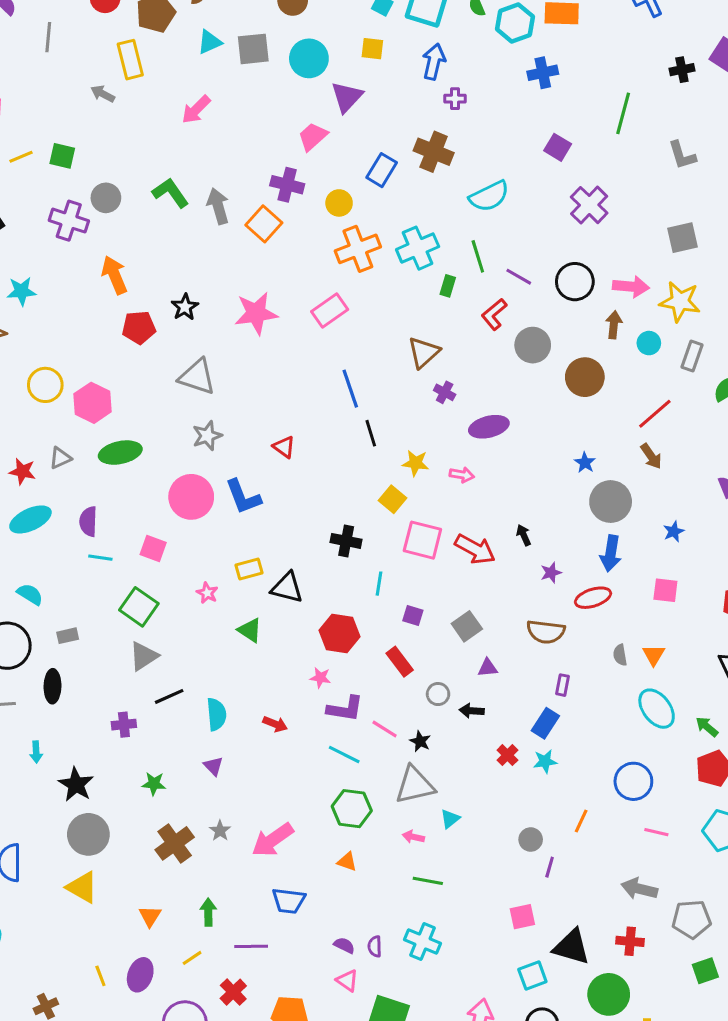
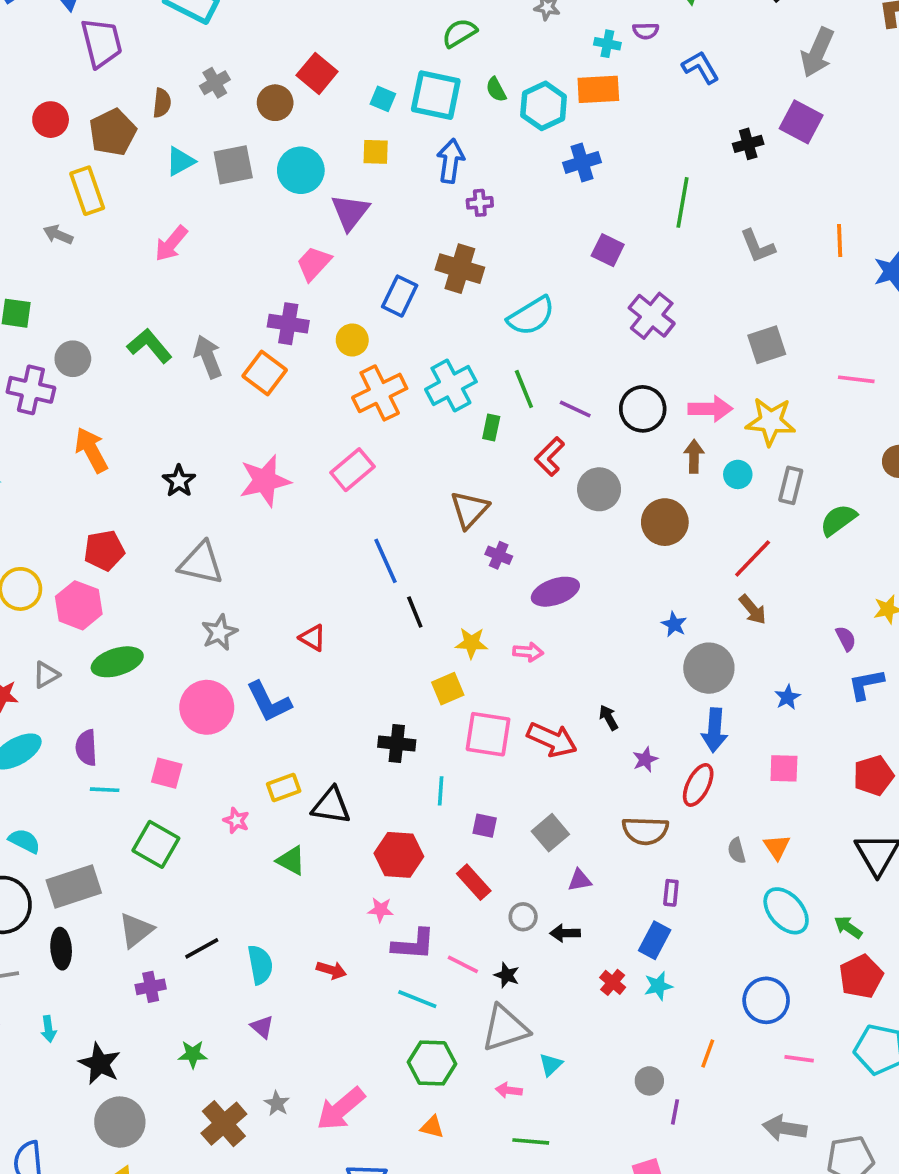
red pentagon: (139, 327) -> (104, 550), moved
yellow square: (392, 499) -> (448, 689), turned 32
red ellipse: (593, 598) -> (698, 785), turned -40
gray rectangle: (68, 636) -> (74, 887), size x2.0
gray triangle: (144, 656) -> (136, 930), moved

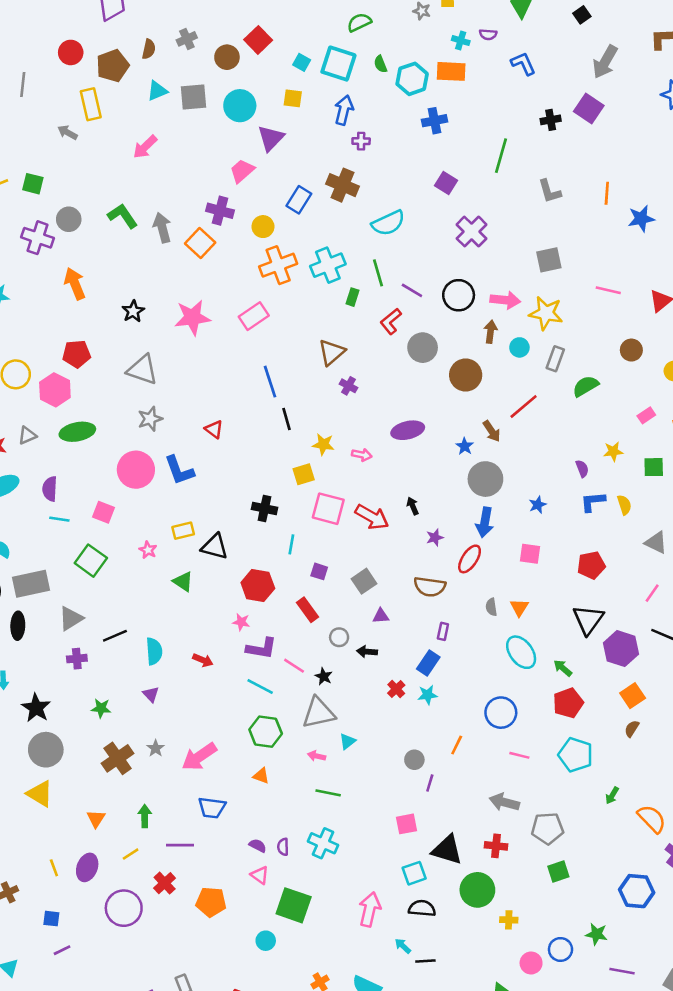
purple ellipse: (555, 592) -> (408, 430), moved
brown arrow: (753, 610) -> (492, 431), moved

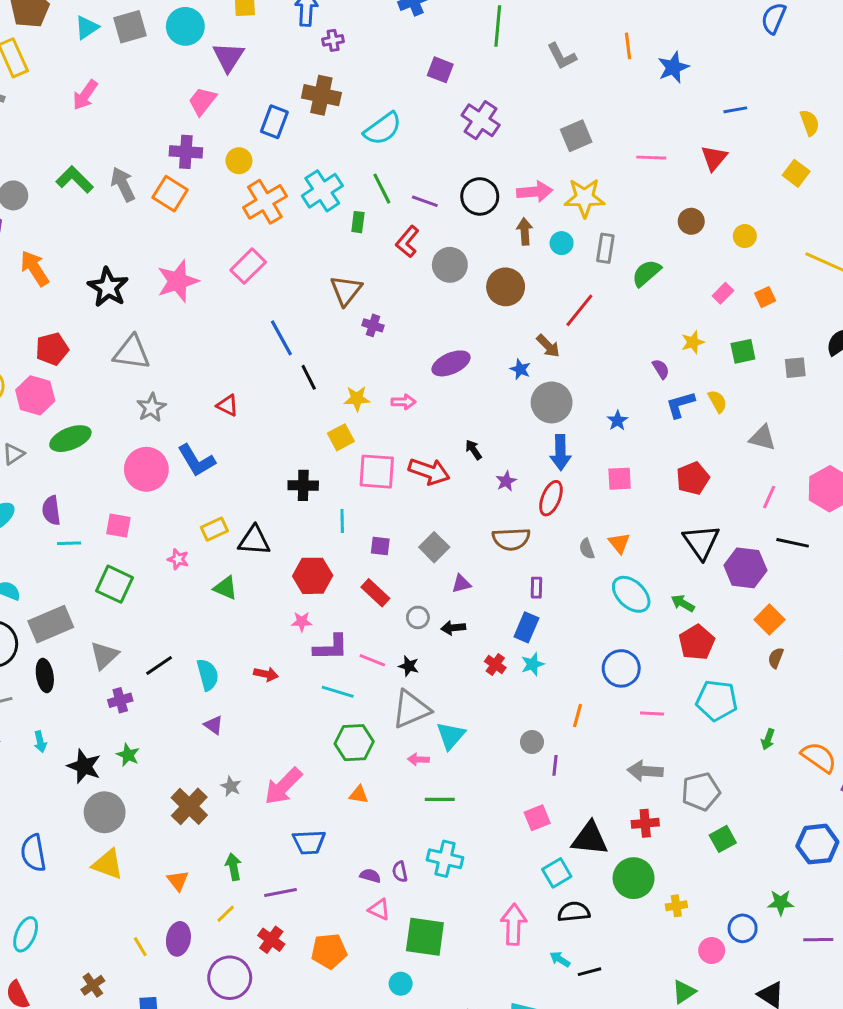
black star: (133, 311) -> (108, 287), size x1.5
green star: (101, 708) -> (128, 755), moved, turned 30
cyan triangle: (347, 741) -> (451, 736), size x1.5

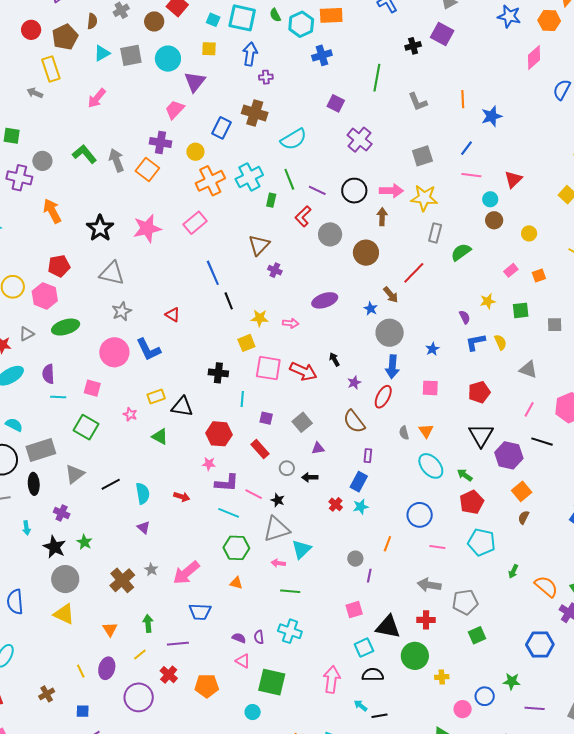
blue line: (735, 110) -> (466, 148), moved, turned -49
cyan circle: (562, 243) -> (490, 199), moved
brown semicircle: (511, 539) -> (354, 422), turned 50
purple cross: (120, 700) -> (62, 513), moved, turned 35

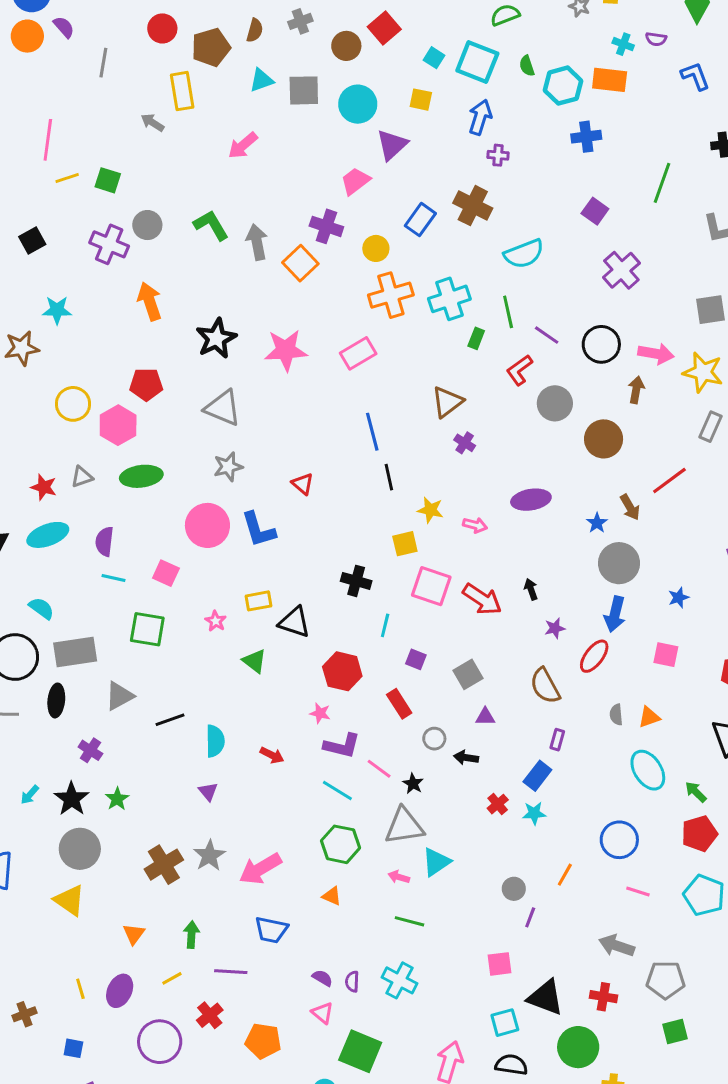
green square: (86, 427) -> (147, 629), turned -30
orange triangle: (426, 431) -> (649, 717), turned 35
cyan arrow: (27, 528) -> (30, 795), moved, turned 40
gray star: (151, 569) -> (209, 856), size x1.5

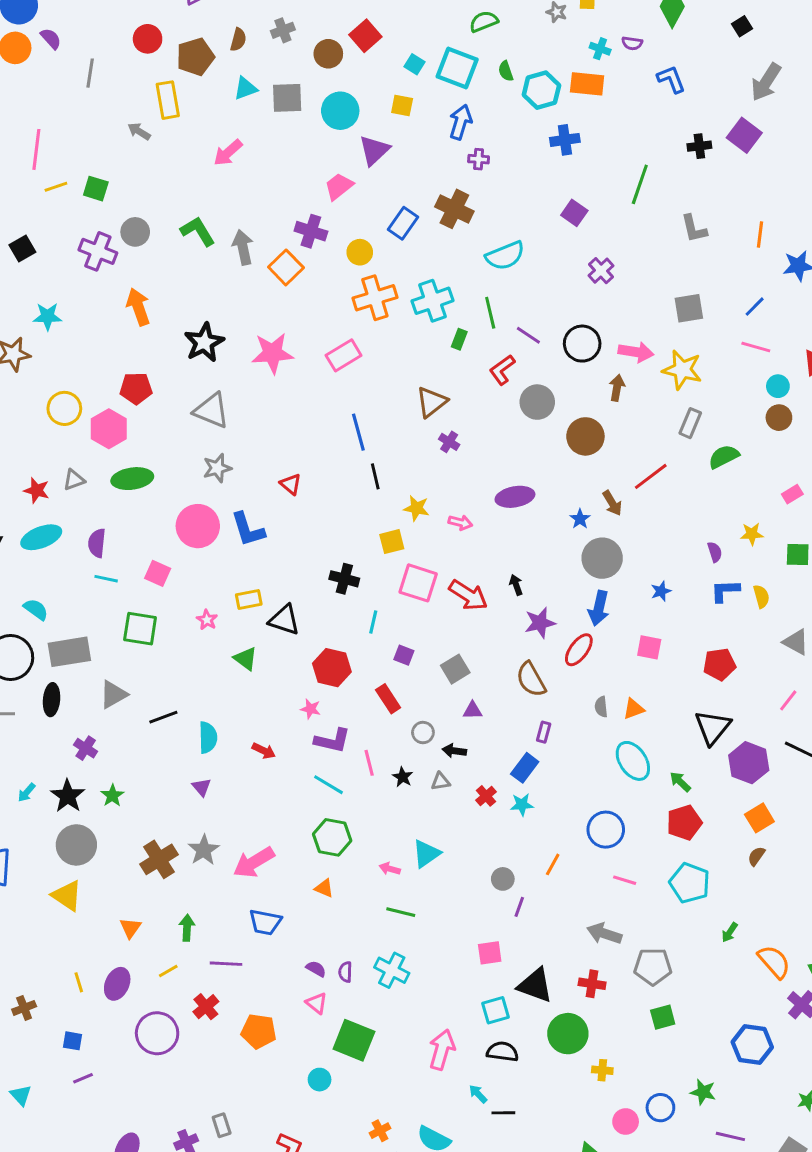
purple cross: (621, 270) -> (601, 271), size x0.7
purple star: (555, 628) -> (540, 623), size x1.5
pink line: (379, 769) -> (369, 763), turned 40
gray triangle: (404, 826) -> (441, 781), moved, size x0.5

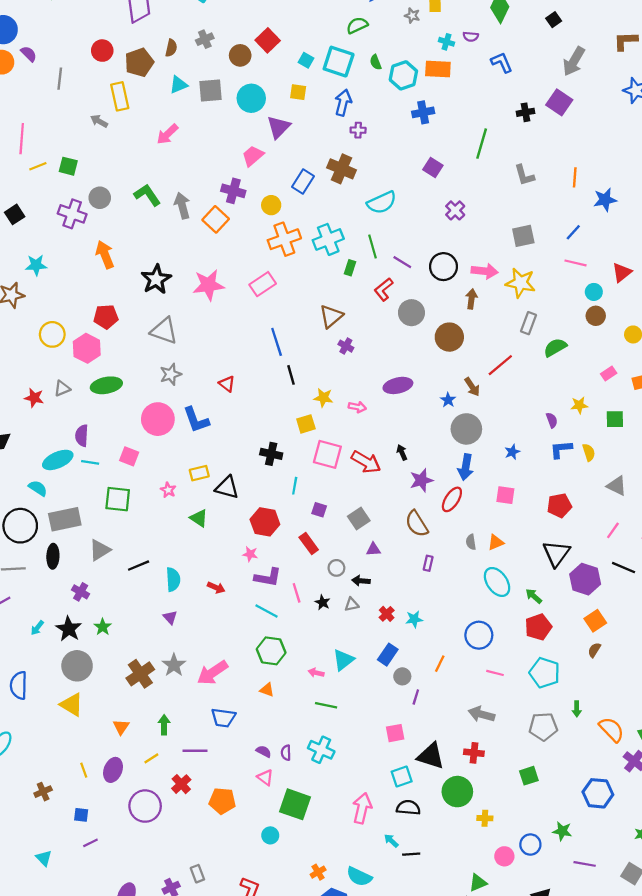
cyan ellipse: (41, 537) -> (58, 460), moved
blue rectangle: (525, 768) -> (388, 655), moved
green arrow: (730, 932) -> (577, 709), turned -32
gray pentagon: (653, 966) -> (543, 727), moved

